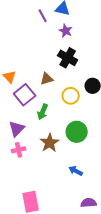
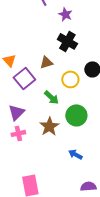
green arrow: (43, 112) -> (51, 97), moved, turned -70

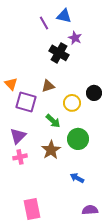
purple star: (65, 14) -> (75, 38), moved
black cross: (67, 41) -> (59, 53), moved
purple square: (24, 78) -> (26, 102), turned -35

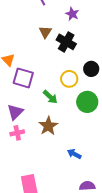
black cross: (59, 53) -> (66, 42), moved
brown triangle: (48, 86) -> (45, 32), moved, turned -40
green circle: (78, 139) -> (87, 102), moved

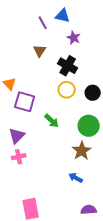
brown triangle: (45, 32) -> (40, 51), moved
yellow circle: (69, 79) -> (67, 90), moved
brown star: (48, 126) -> (82, 151), moved

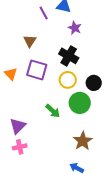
brown triangle: (40, 51) -> (30, 41), moved
purple square: (25, 102) -> (37, 70), moved
green circle: (89, 126) -> (80, 103), moved

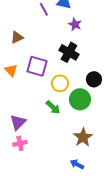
brown triangle: (30, 41) -> (17, 37), moved, turned 32
yellow circle: (68, 80) -> (60, 83), moved

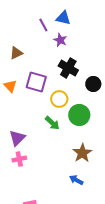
purple star: (75, 24) -> (60, 40), moved
black circle: (94, 79) -> (93, 84), moved

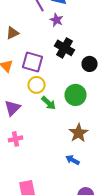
yellow circle: (59, 99) -> (36, 85), moved
purple triangle: (17, 138) -> (12, 108), moved

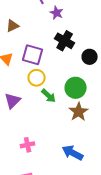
brown star: (78, 133) -> (79, 112), moved
pink cross: (16, 139) -> (28, 145), moved
blue arrow: (72, 160) -> (73, 153), size x1.5

